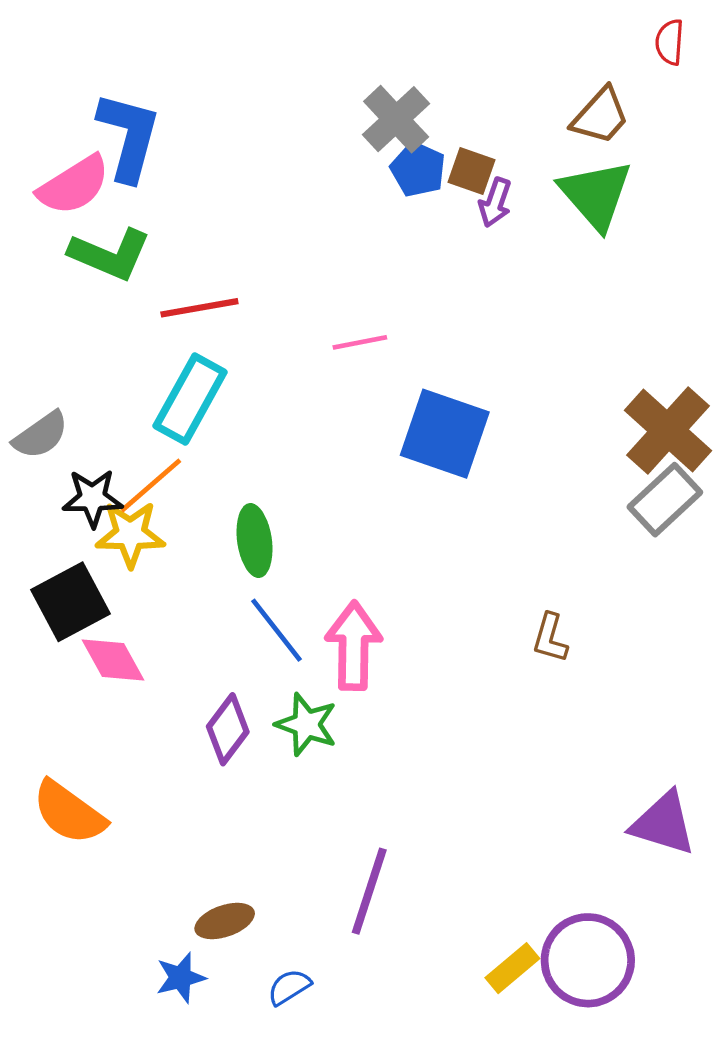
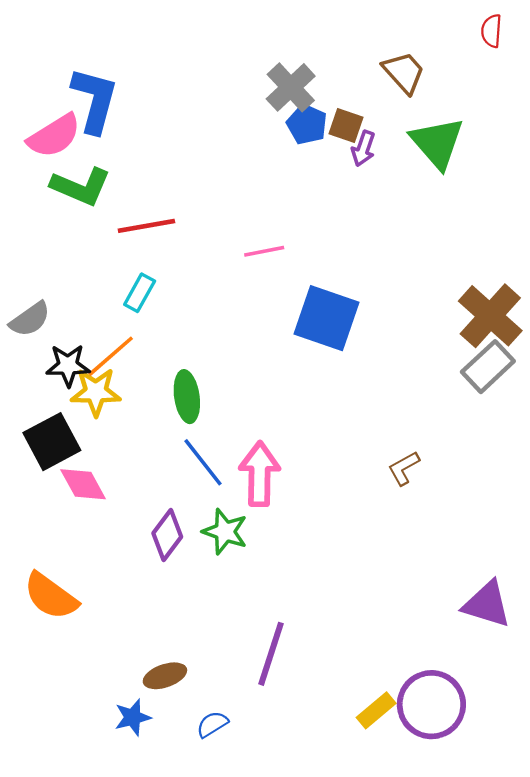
brown trapezoid: (600, 116) -> (404, 72), moved, turned -84
cyan rectangle: (190, 399) -> (140, 293), size x0.6
brown L-shape: (550, 638) -> (404, 468), turned 45

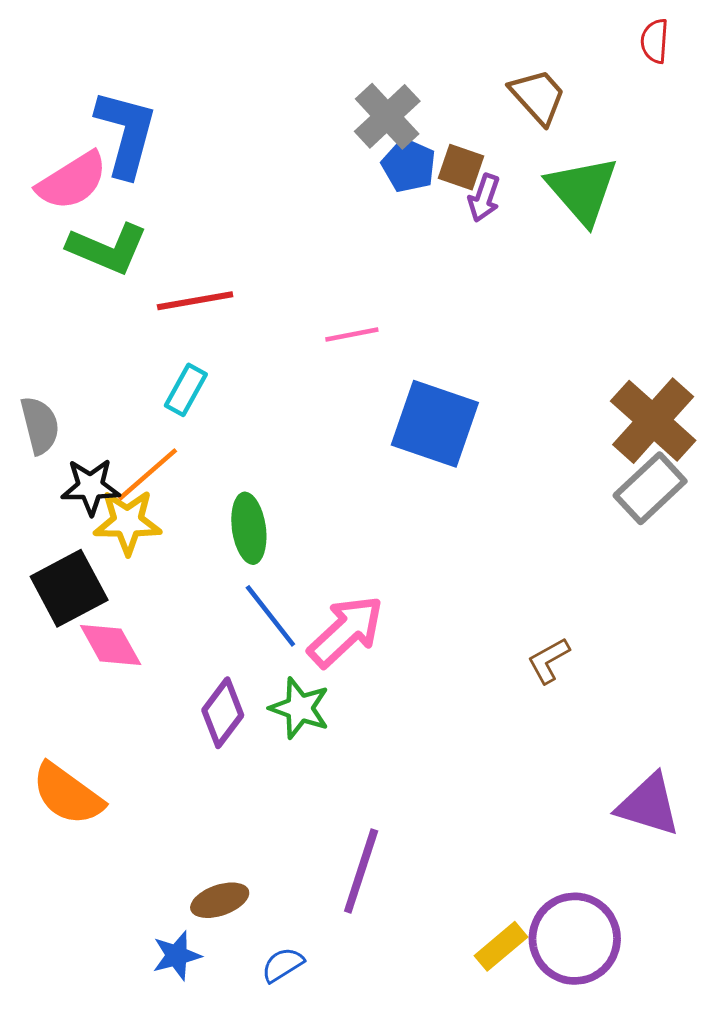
gray semicircle: (30, 319) -> (40, 425), turned -69
brown L-shape: (404, 468) -> (549, 660), moved
pink arrow: (260, 474) -> (346, 631), turned 46

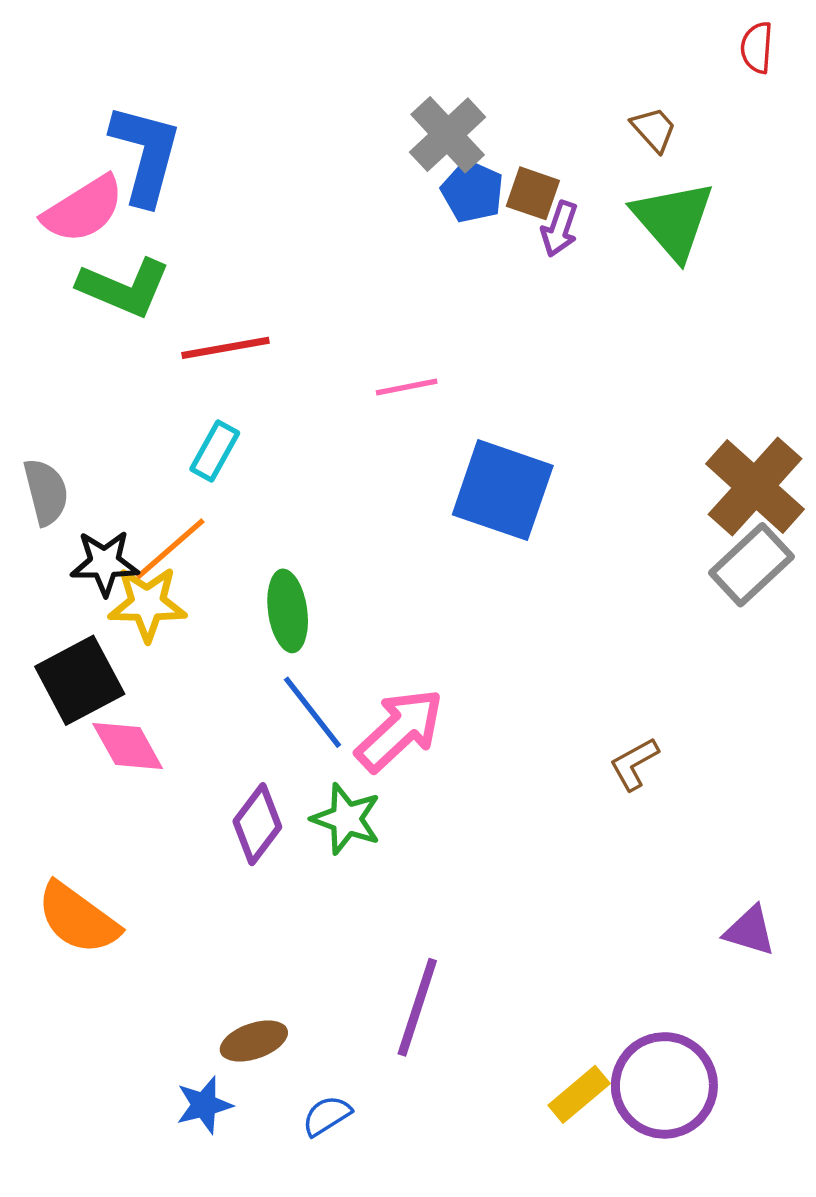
brown trapezoid: (538, 96) -> (654, 129), moved, size x0.7
purple triangle: (649, 805) -> (750, 931), size x0.7

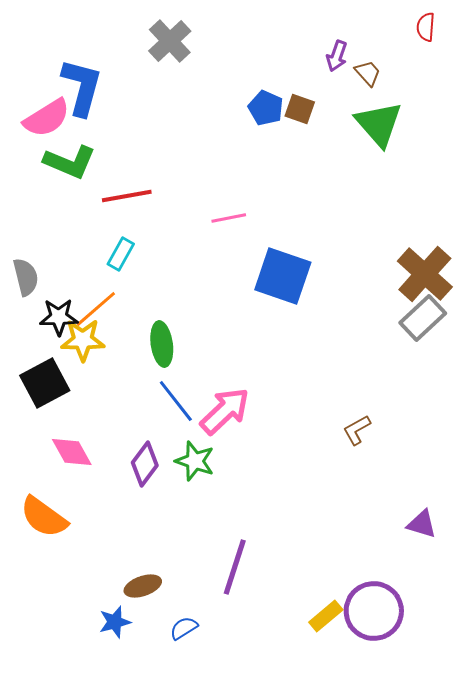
gray cross: (448, 135) -> (170, 41), moved
purple arrow: (560, 229) -> (337, 56), moved
pink diamond: (128, 746) -> (72, 452), moved

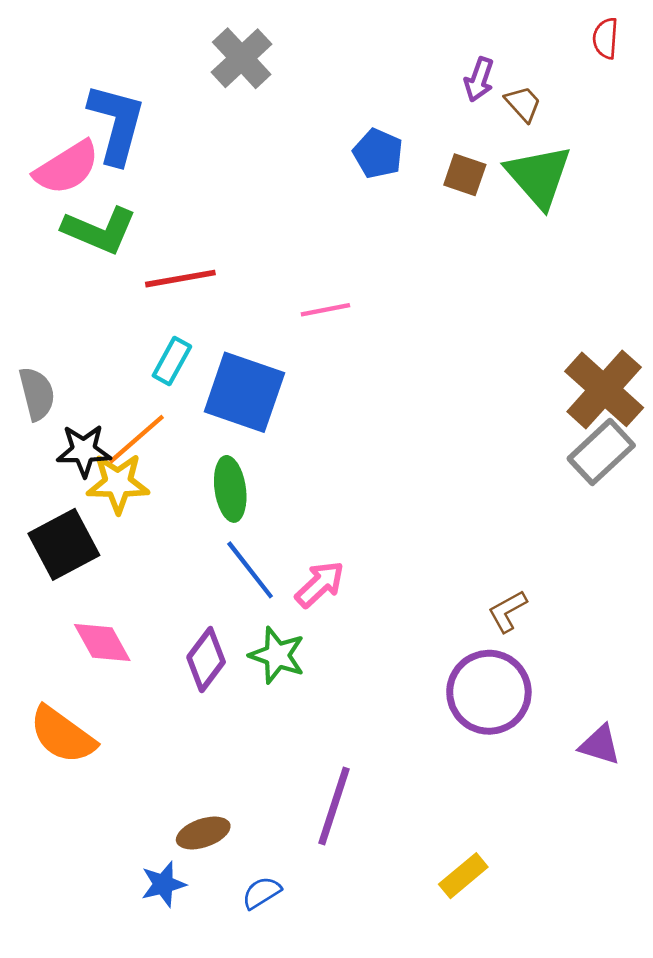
brown square: (300, 109) -> (465, 175), moved
blue square: (283, 276) -> (244, 392), moved
pink arrow: (225, 411) -> (320, 584), size x0.7
purple circle: (374, 611) -> (489, 692), moved

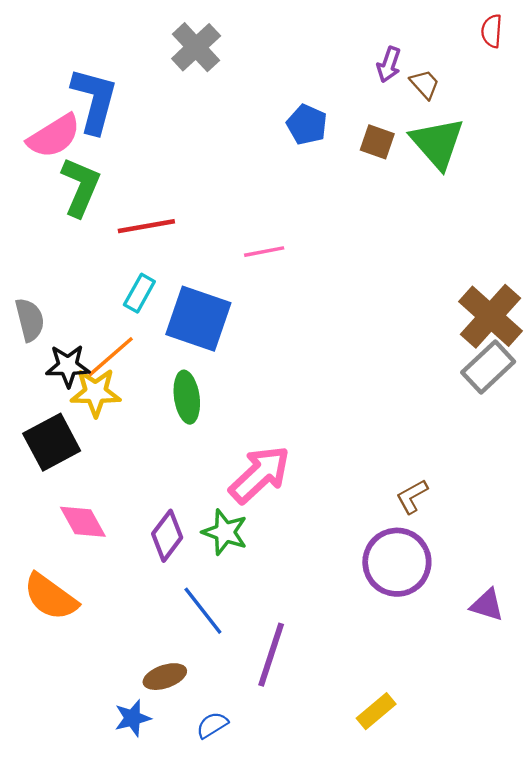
green L-shape: (99, 230) -> (81, 187), turned -90
blue line: (250, 570) -> (203, 611), moved
pink arrow: (320, 584) -> (260, 474), size x1.5

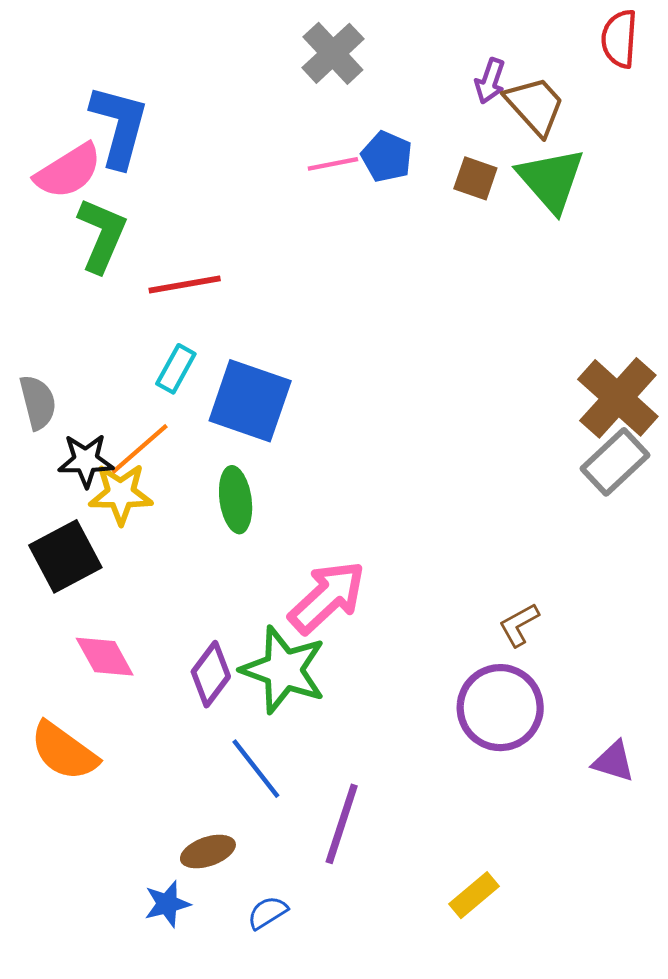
red semicircle: (492, 31) -> (619, 39), size x1.4
gray cross: (196, 47) -> (333, 53), moved
brown trapezoid: (425, 84) -> (535, 106), size x1.6
pink line: (264, 252) -> (333, 164), moved
green star: (225, 532) -> (284, 670), size x1.5

